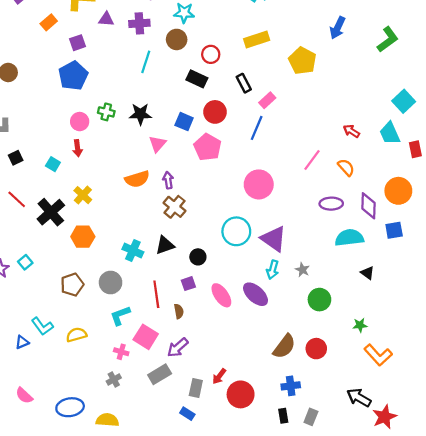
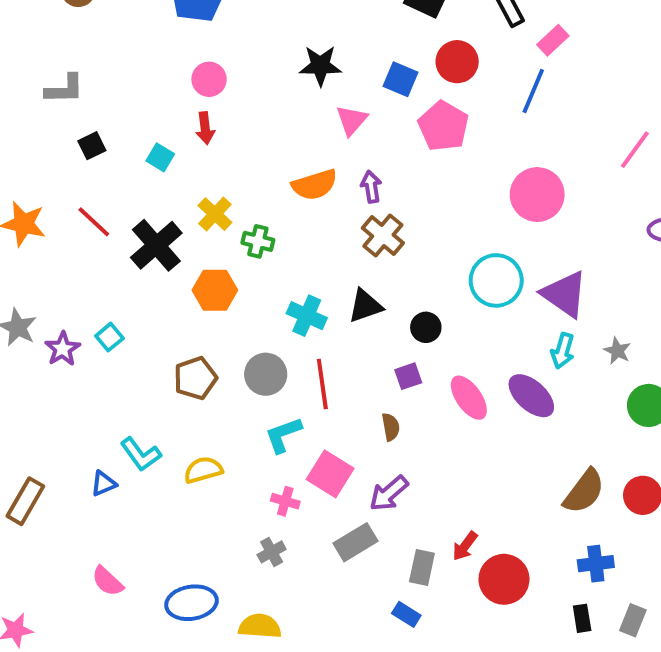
green cross: (106, 112) -> (258, 241), moved
red line: (156, 294) -> (322, 384), moved

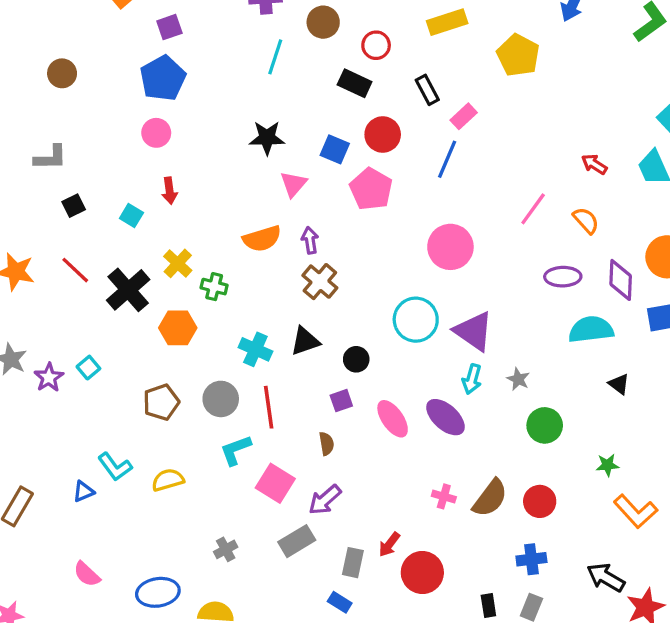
pink circle: (209, 79) -> (156, 133), moved
pink cross: (285, 501) -> (444, 496), moved
blue cross: (596, 564) -> (531, 559), moved

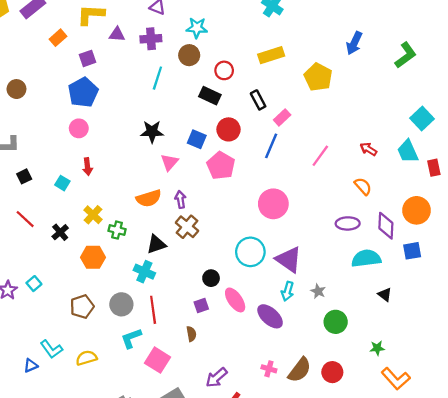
pink line: (533, 209) -> (320, 156), moved
black cross: (128, 290) -> (60, 232), size x0.6
black triangle: (305, 341) -> (156, 244), moved
pink ellipse: (393, 419) -> (235, 300), moved
purple arrow: (325, 500) -> (216, 378), moved

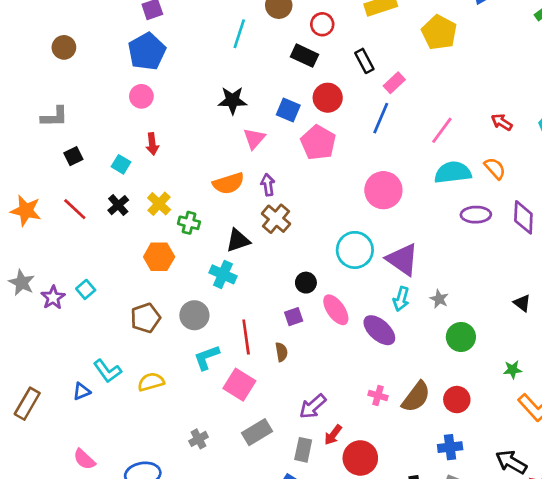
black cross: (60, 232) -> (118, 205), moved
cyan semicircle: (366, 258) -> (453, 172), moved
red line: (153, 310) -> (246, 337), moved

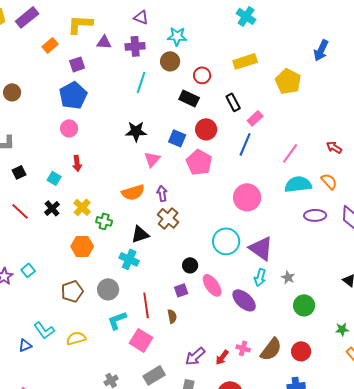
red arrow: (333, 435) -> (222, 357), moved

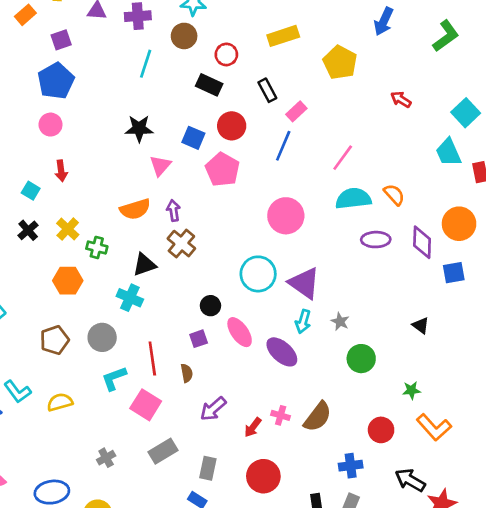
red arrow: (334, 147) -> (401, 99), moved
red circle: (301, 351) -> (381, 430), moved
purple arrow: (195, 356) -> (213, 409), moved

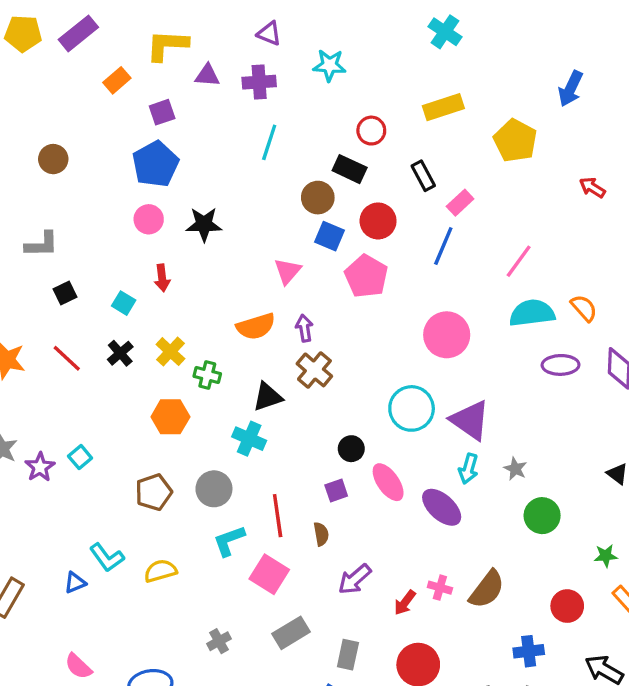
brown circle: (184, 36) -> (318, 198), moved
black star: (139, 129) -> (204, 224), moved

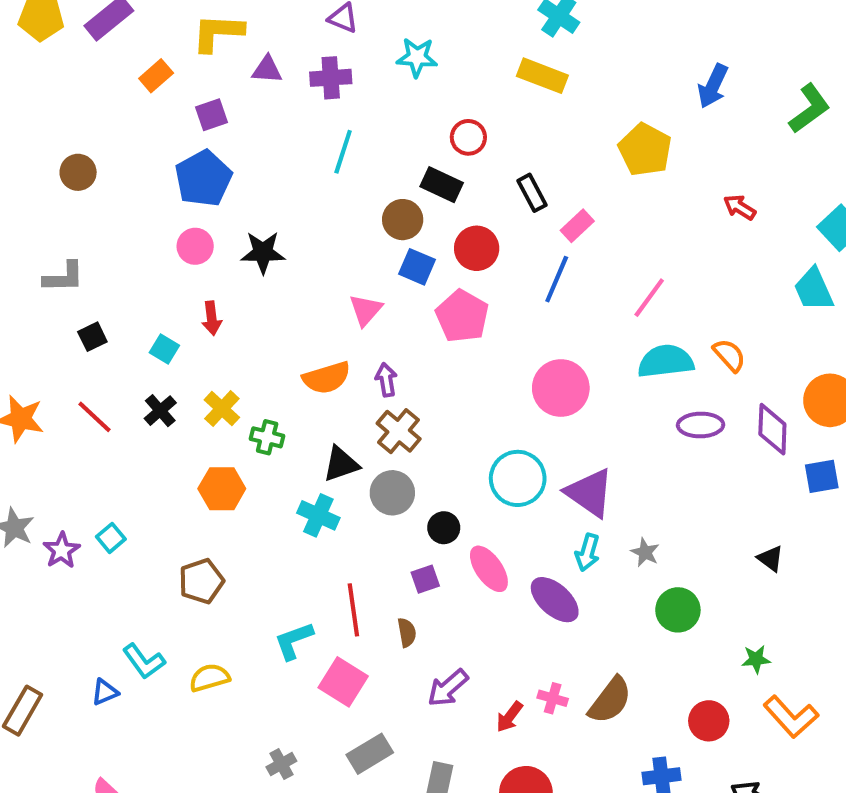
yellow rectangle: (443, 107) -> (542, 76), moved, turned 39
gray circle: (214, 489) -> (392, 493), moved

